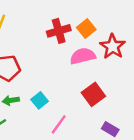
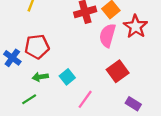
pink semicircle: (83, 56) -> (108, 35), turned -60

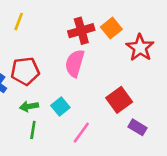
pink semicircle: (108, 35) -> (75, 63), moved
green line: (29, 99) -> (33, 130), moved, turned -48
purple rectangle: (133, 104) -> (137, 127), moved

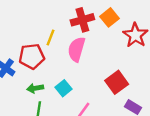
yellow line: (19, 22) -> (51, 37), moved

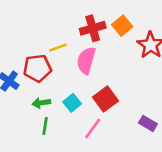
yellow line: (51, 37) -> (58, 48), turned 49
red square: (117, 82) -> (106, 99), moved

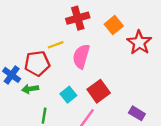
red cross: (93, 28) -> (78, 18), moved
green arrow: (41, 103) -> (30, 89), moved

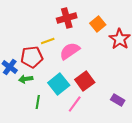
pink semicircle: (81, 56) -> (70, 51), turned 40
cyan square: (68, 95) -> (59, 84), size x1.5

